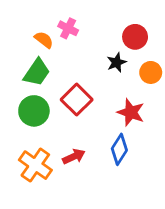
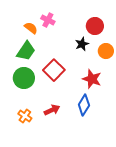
orange cross: (35, 165) -> (25, 116), size x0.6

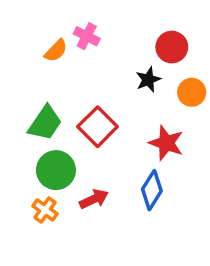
orange semicircle: (31, 28) -> (56, 51), turned 96
green trapezoid: (26, 51) -> (45, 123), moved
green circle: (24, 78) -> (56, 170), moved

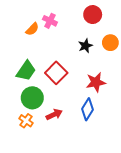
red circle: (172, 47) -> (93, 15), moved
orange circle: (192, 92) -> (110, 43), moved
red star: (166, 143) -> (96, 82), turned -30

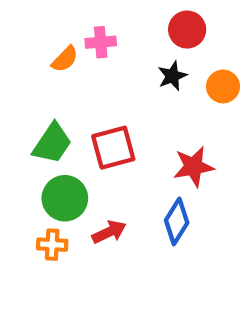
pink cross: (50, 21) -> (101, 42), turned -32
black star: (85, 46) -> (172, 76), moved
red square: (56, 73) -> (113, 148), turned 30
orange cross: (26, 121) -> (52, 245), turned -32

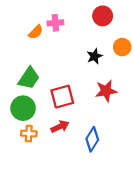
black star: (172, 76) -> (95, 56), moved
red square: (113, 148) -> (62, 97), moved
green circle: (65, 198) -> (23, 108), moved
blue diamond: (177, 221) -> (92, 139), moved

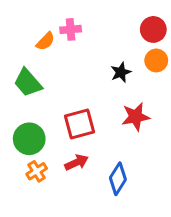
red circle: (103, 16) -> (153, 29), moved
green trapezoid: (29, 78) -> (28, 83), moved, turned 105
orange cross: (29, 134) -> (37, 171), turned -35

